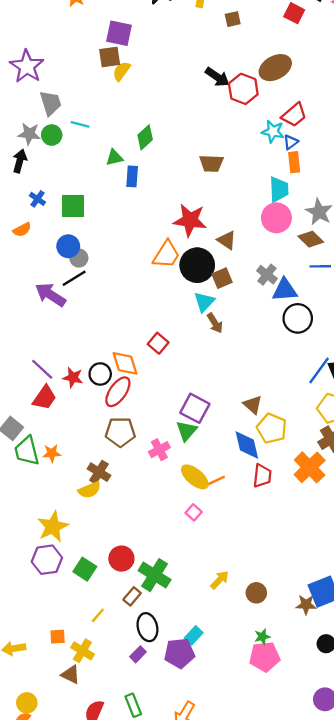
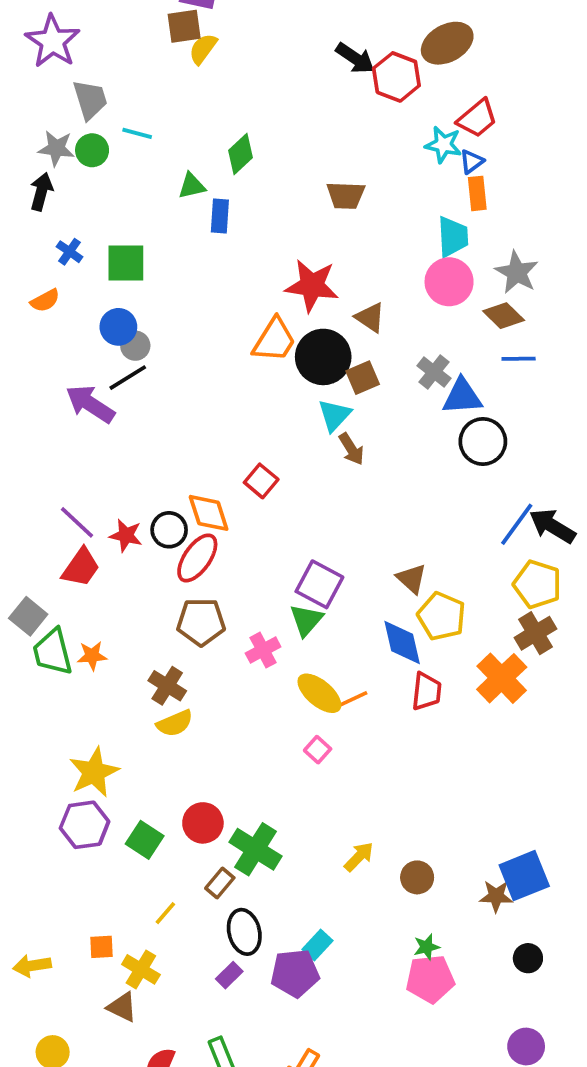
yellow semicircle: (90, 490) -> (175, 723), moved

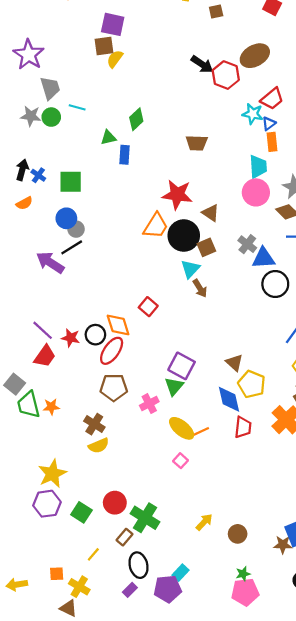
black arrow: (41, 192) -> (22, 170), moved

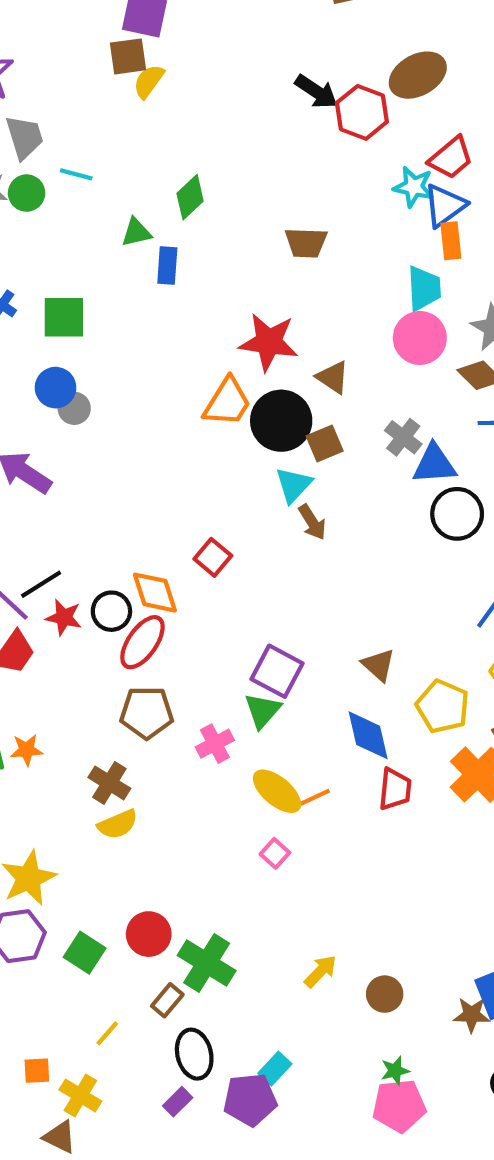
blue triangle: (269, 124) -> (445, 205), size x1.6
black line: (72, 247) -> (41, 584), moved
yellow pentagon: (252, 384) -> (443, 706), moved

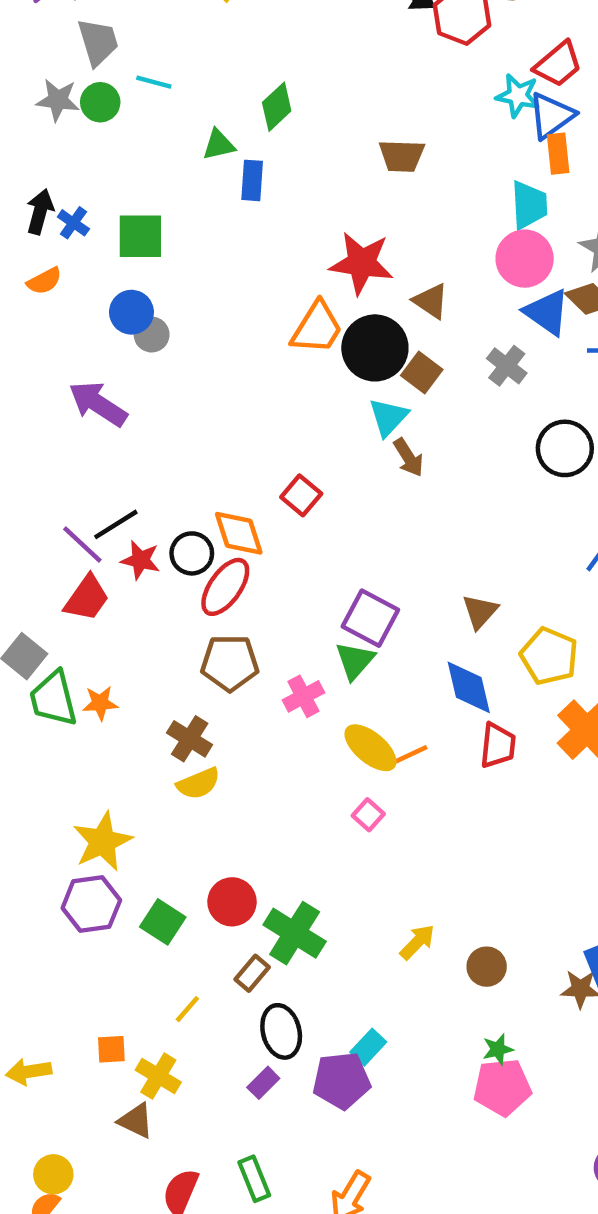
brown square: (325, 443) -> (422, 373), turned -30
blue triangle: (434, 464) -> (547, 312), moved, turned 39
brown triangle: (378, 665) -> (480, 611), turned 30

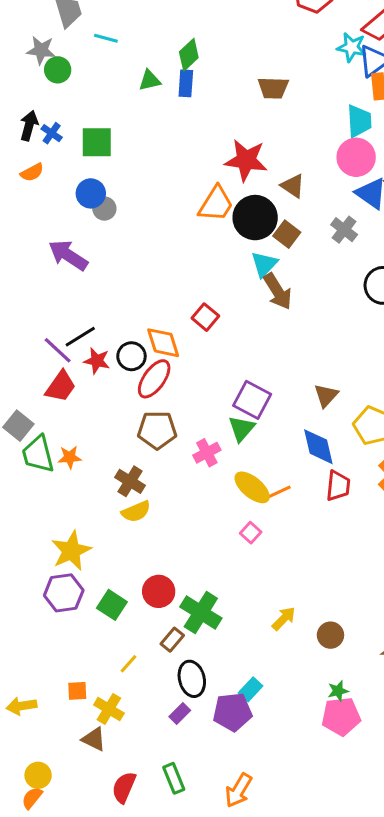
green circle: (100, 102) -> (58, 70), moved
blue rectangle: (252, 180) -> (186, 83), moved
brown arrow: (408, 457) -> (278, 291), size x1.4

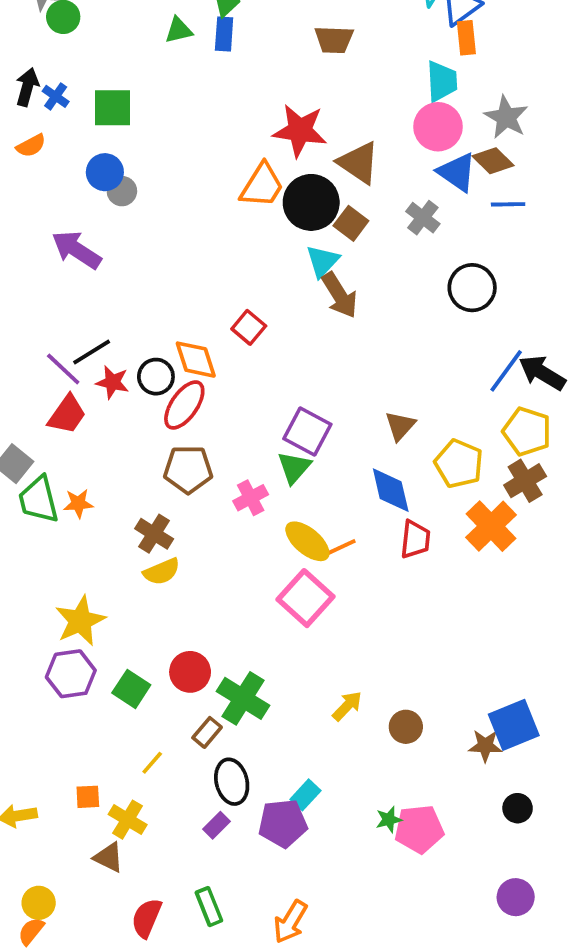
brown triangle: (293, 186) -> (359, 163), size x1.4
pink square: (251, 533) -> (306, 598), size x2.0
green star: (338, 691) -> (389, 820), moved

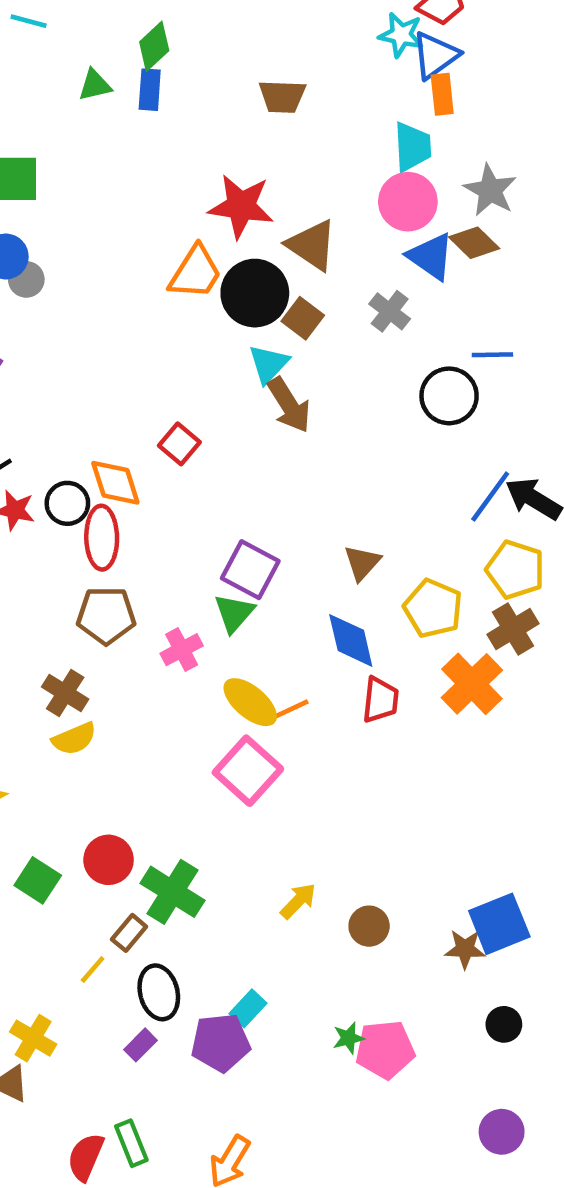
blue line: (508, 204) -> (492, 355), moved
red ellipse: (184, 405) -> (102, 538), turned -36
yellow line: (152, 763) -> (93, 970), moved
red semicircle: (147, 918) -> (86, 1157), moved

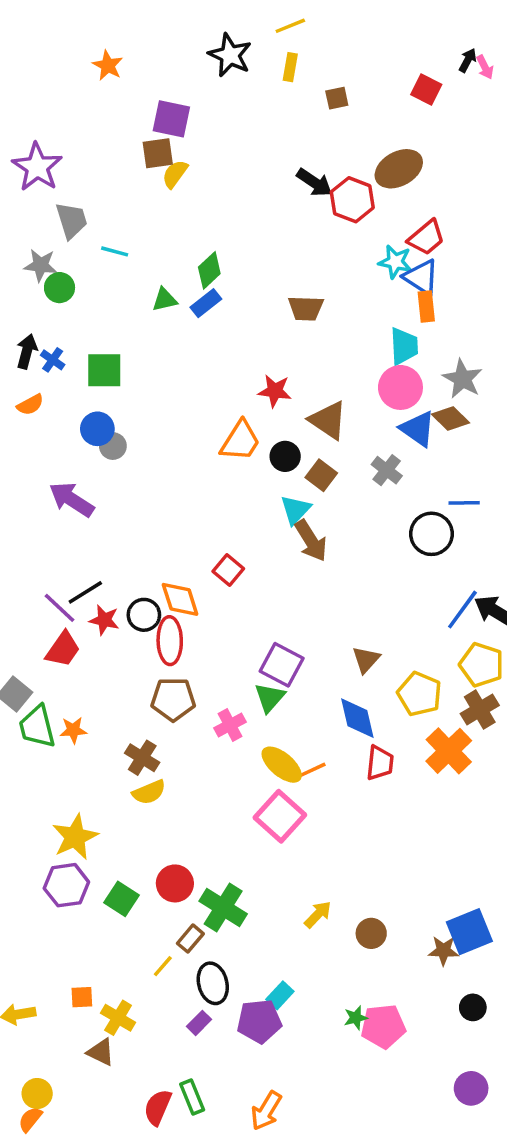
blue triangle: (435, 55) -> (421, 277), turned -51
blue rectangle: (150, 90) -> (206, 303), turned 48
red star: (241, 206) -> (275, 391), size x0.7
black circle: (255, 293) -> (285, 456), size x0.6

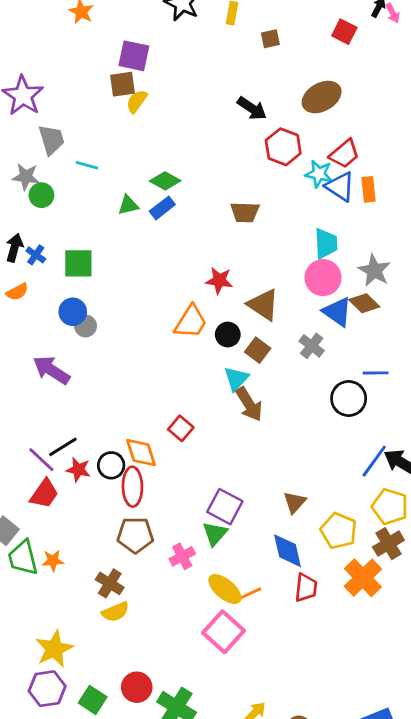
red hexagon: (352, 200) -> (283, 147), moved
green diamond: (209, 270) -> (165, 181), turned 72
orange rectangle: (426, 307) -> (369, 189), moved

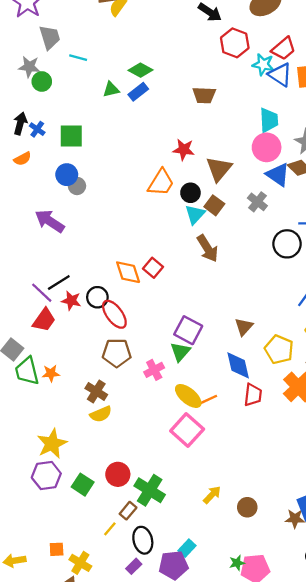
brown triangle: (263, 305) -> (219, 169), turned 36
cyan triangle: (236, 379) -> (195, 214), moved
orange diamond: (141, 453) -> (128, 272), moved
red ellipse: (132, 487) -> (114, 314), turned -36

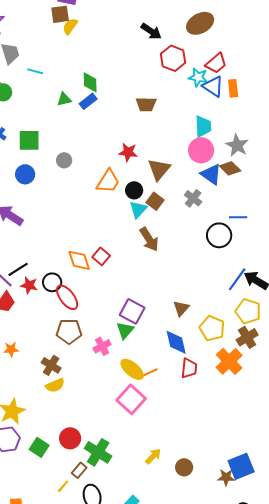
green diamond: (141, 70) -> (90, 82), turned 60
gray circle: (77, 186) -> (64, 160), moved

